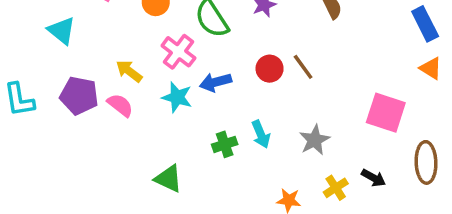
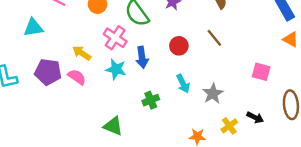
cyan triangle: (62, 31) -> (33, 28), turned -45
brown line: (303, 67) -> (214, 38), moved
blue arrow: (216, 82) -> (142, 57), turned -80
pink square: (386, 113) -> (261, 72), size x0.7
cyan arrow: (261, 134) -> (183, 84), moved

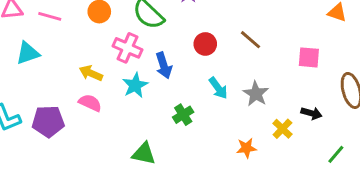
brown line: (214, 38) -> (251, 40), moved
cyan star: (116, 69) -> (135, 85), turned -30
purple pentagon: (48, 72) -> (48, 121), moved

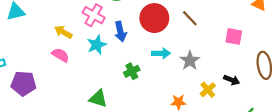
red circle: (205, 44) -> (154, 18), size x1.6
cyan arrow: (218, 88) -> (161, 53), turned -60
purple pentagon: (48, 121) -> (23, 83), moved

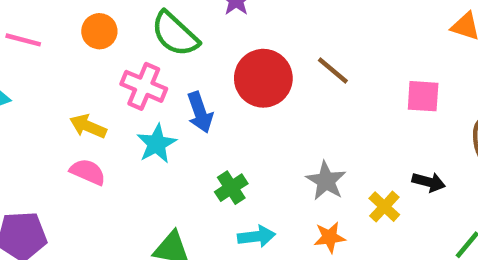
cyan arrow: (161, 53) -> (257, 236), moved
gray star: (190, 61) -> (326, 181), moved

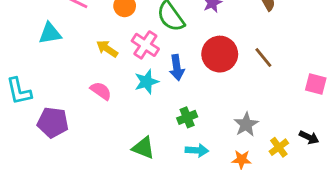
yellow arrow: (88, 126) -> (107, 49), moved

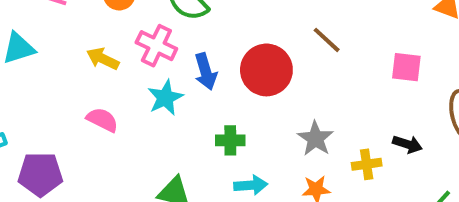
red circle: (220, 54) -> (266, 70), moved
green cross: (187, 117) -> (230, 140), turned 30
yellow cross: (279, 147) -> (367, 164), turned 36

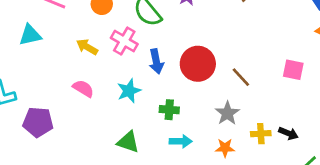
brown line: (327, 40) -> (241, 77), moved
cyan star: (165, 98) -> (129, 91), moved
black arrow: (407, 144) -> (288, 133), moved

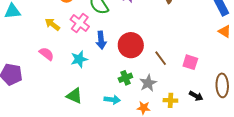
pink square: (293, 70) -> (190, 62), moved
green cross: (169, 110) -> (125, 78), moved, turned -32
black arrow: (288, 133) -> (196, 96), moved

